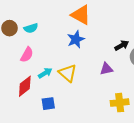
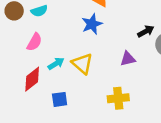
yellow cross: (120, 103) -> (118, 98), moved

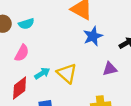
blue star: (92, 24) -> (93, 36), moved

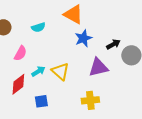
cyan semicircle: (26, 24) -> (38, 27), moved
purple triangle: (110, 69) -> (98, 67), size x1.5

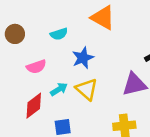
blue star: (83, 38) -> (83, 58), moved
pink semicircle: (20, 53) -> (36, 67), turned 42

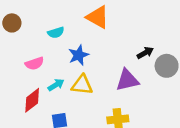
brown circle: (15, 34) -> (12, 23), moved
yellow triangle: (87, 89) -> (82, 85), turned -35

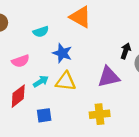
black arrow: (145, 53) -> (126, 51), turned -42
blue star: (79, 55) -> (62, 53), turned -30

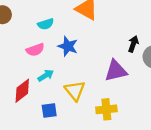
pink semicircle: (20, 61) -> (35, 50), moved
yellow triangle: (66, 81) -> (75, 91), moved, turned 45

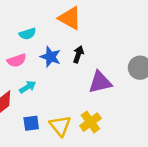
black arrow: (133, 44) -> (78, 54), moved
yellow triangle: (75, 91) -> (60, 126), moved
yellow cross: (106, 109) -> (90, 122), turned -30

